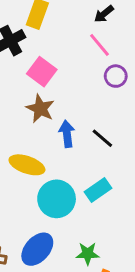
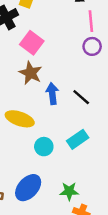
pink line: (99, 45) -> (91, 21), moved, turned 35
cyan circle: (57, 199) -> (44, 147), size x0.6

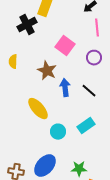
pink square: (32, 43) -> (65, 46), moved
purple circle: (92, 46) -> (94, 58), moved
yellow ellipse: (20, 119) -> (38, 109), turned 30

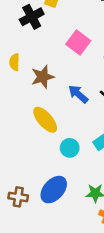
brown star: (47, 71) -> (43, 77), moved, turned 30
blue arrow: (65, 88) -> (78, 94), turned -42

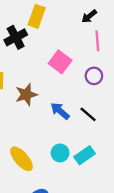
yellow ellipse: (45, 120) -> (22, 159), moved
cyan circle: (70, 148) -> (60, 153), moved

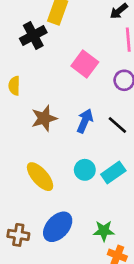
brown star: (26, 95) -> (44, 118), moved
blue arrow: (60, 111) -> (85, 121), turned 72

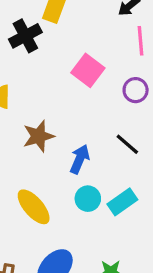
blue arrow: (85, 121) -> (80, 159), moved

